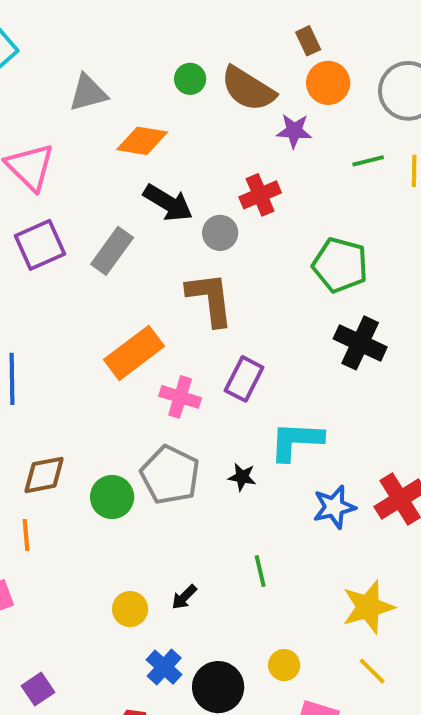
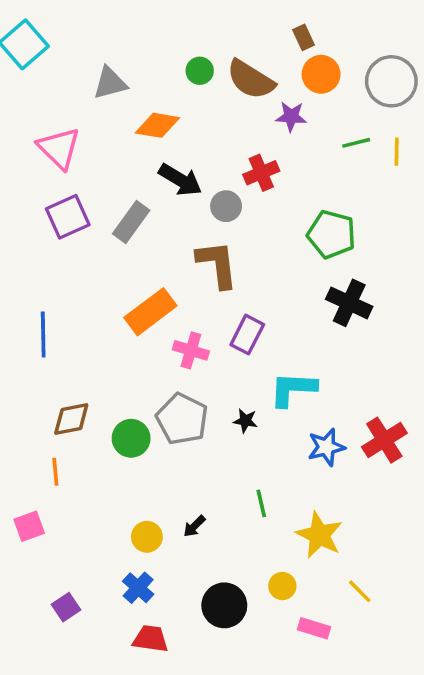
yellow star: (368, 607) -> (319, 535), moved, turned -30
blue cross: (164, 667) -> (138, 588), moved

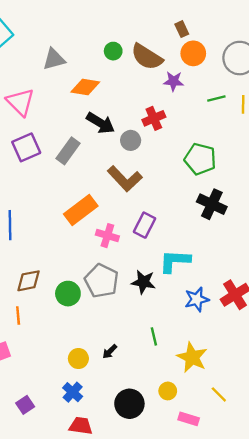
brown L-shape: (217, 264) -> (125, 179), turned 144
black star: (245, 421) -> (143, 282), size x1.5

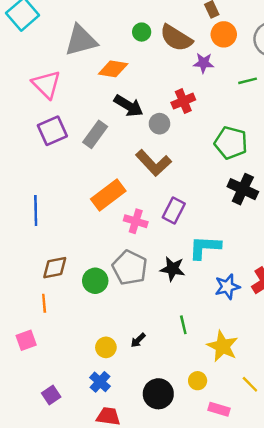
gray triangle: (54, 59) -> (81, 40), size x1.4

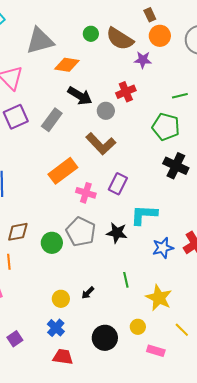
green line: (248, 81) -> (180, 96), moved

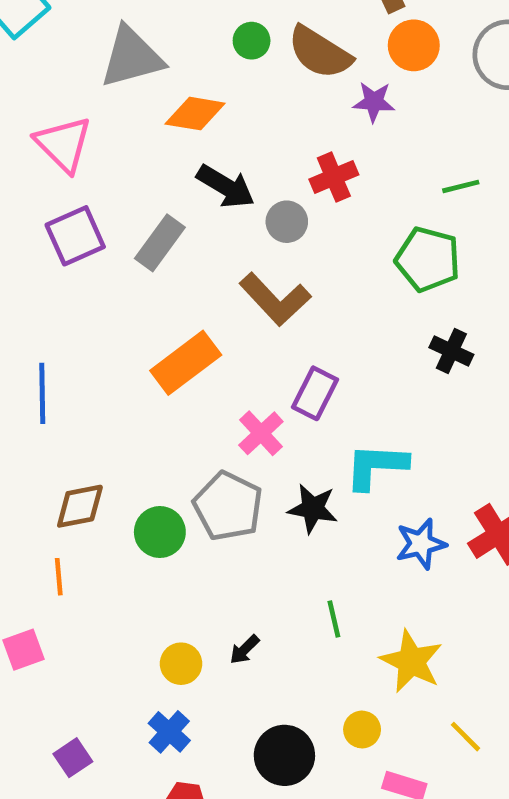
black cross: (176, 166) -> (451, 351), size x0.7
pink cross: (86, 193) -> (261, 433), moved, turned 30

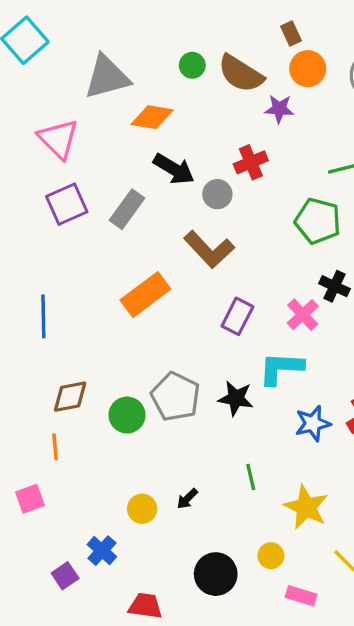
pink cross: (261, 433) -> (303, 315), moved
blue cross: (169, 732) -> (102, 551), moved

